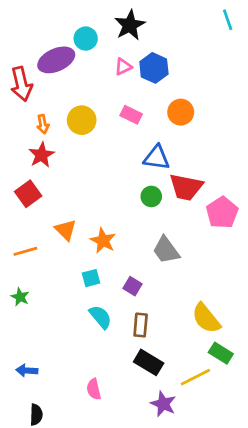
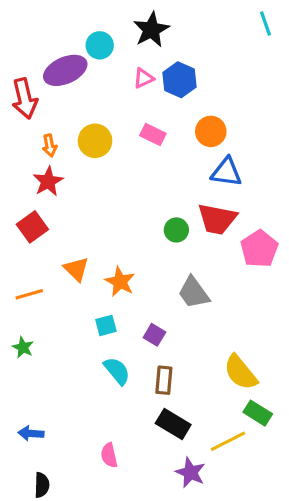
blue triangle: (157, 158) -> (226, 172), moved

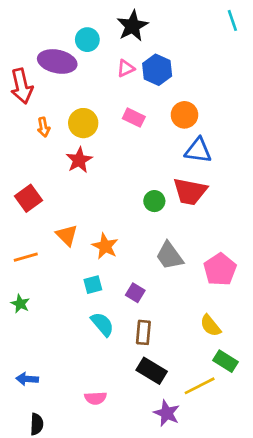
purple ellipse: (65, 70) -> (57, 61), turned 36
red star: (48, 181) -> (79, 160), moved
pink pentagon: (259, 249) -> (220, 269), moved
yellow semicircle: (241, 372) -> (210, 326), size x0.7
pink semicircle: (109, 455) -> (96, 398), turned -80

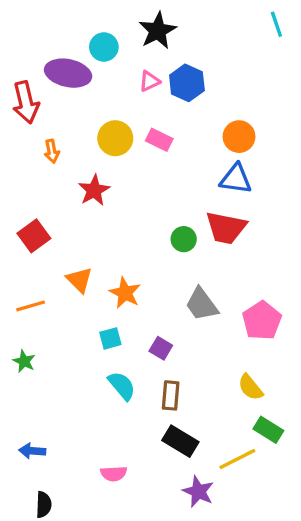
orange circle: (184, 115) -> (239, 137), moved
yellow circle: (83, 123) -> (115, 138), moved

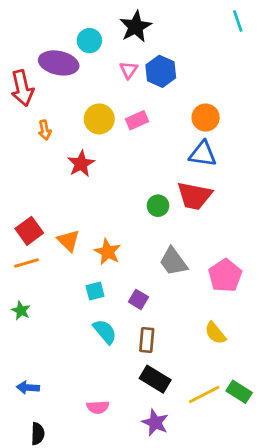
pink triangle: (149, 81) -> (129, 70), turned -30
pink rectangle: (159, 140) -> (137, 120), turned -50
red square: (34, 236) -> (29, 231), moved
green rectangle: (268, 430) -> (239, 392), moved
purple star: (198, 492) -> (155, 423), moved

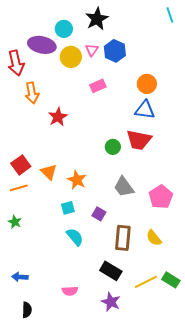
yellow circle: (99, 119) -> (71, 57), moved
orange arrow: (45, 130) -> (32, 93), size x1.5
brown rectangle: (147, 340) -> (123, 238), moved, size x1.4

